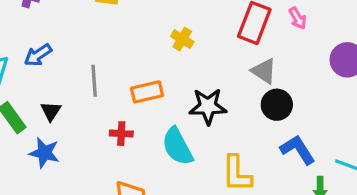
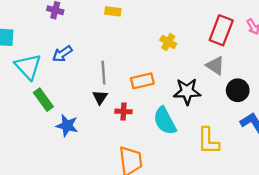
gray triangle: (264, 71) -> (215, 66), moved
black triangle: (51, 111) -> (100, 97), moved

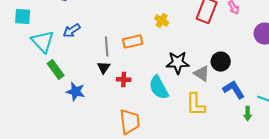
gray triangle: (215, 66) -> (202, 74), moved
orange rectangle: (142, 81) -> (133, 42), moved

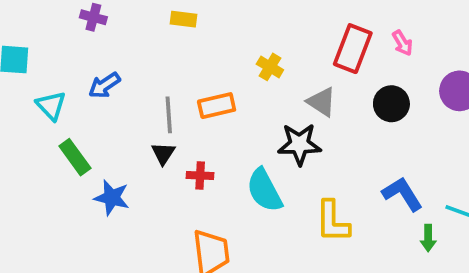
cyan triangle: (43, 42) -> (51, 106), size x0.7
black circle: (221, 62) -> (391, 104), moved
gray triangle: (202, 74) -> (321, 102), moved

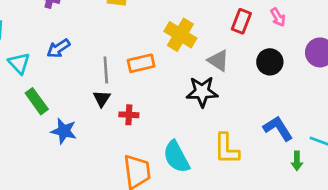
red rectangle: (353, 49) -> (241, 21), size x0.7
yellow cross: (270, 67) -> (180, 35), size x1.6
cyan semicircle: (264, 190) -> (176, 157), moved

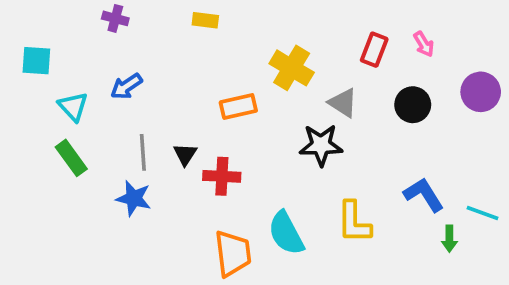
gray line: (106, 70) -> (143, 152), moved
green rectangle: (37, 101) -> (71, 158), moved
red cross: (129, 115) -> (222, 176), size x1.4

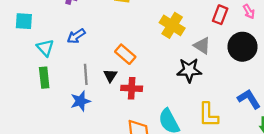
black circle: (413, 105) -> (242, 47), size x1.4
orange rectangle: (238, 107) -> (125, 54), moved, turned 54
green rectangle: (71, 158) -> (44, 78), turned 30
blue star: (134, 198) -> (80, 101), turned -30

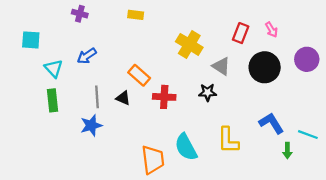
black star: (189, 70) -> (208, 92), size x0.7
black triangle: (110, 75) -> (123, 98), turned -40
red cross: (132, 88) -> (164, 97), moved

